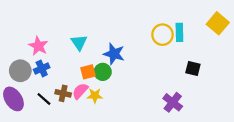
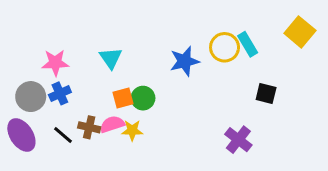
cyan rectangle: (179, 32) -> (248, 44), turned -30
pink star: (38, 46) -> (55, 63), turned -30
blue star: (114, 54) -> (185, 61), moved, turned -30
pink semicircle: (80, 91) -> (112, 124), turned 30

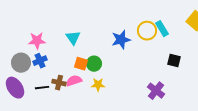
orange square: (123, 98) -> (81, 64), turned 32
yellow star: (132, 130) -> (98, 85), moved
black line: (63, 135) -> (42, 88), turned -48

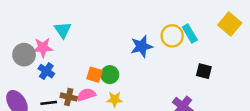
cyan triangle: (73, 38) -> (63, 30), moved
blue cross: (40, 61) -> (46, 71), turned -32
gray circle: (21, 63) -> (24, 55), moved

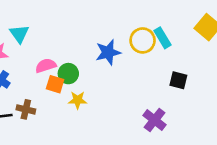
green circle: (110, 75) -> (68, 74), moved
pink semicircle: (86, 95) -> (46, 66), moved
yellow star: (115, 99) -> (78, 100), moved

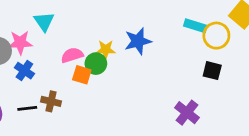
cyan rectangle: (162, 38) -> (195, 26), turned -42
yellow circle: (143, 40) -> (216, 36), moved
yellow star: (78, 100) -> (106, 50), moved

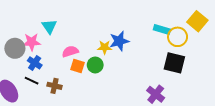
yellow star: (106, 50) -> (105, 47), moved
green circle: (96, 64) -> (95, 65), moved
black square: (212, 71) -> (174, 63), size x1.5
black line: (27, 108) -> (32, 81), moved, turned 32

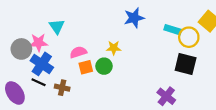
blue star: (119, 41) -> (134, 18), moved
blue cross: (35, 63) -> (42, 64), size x1.5
orange square: (77, 66) -> (86, 67), turned -32

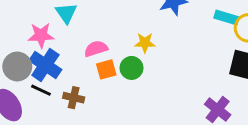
gray circle: (21, 49) -> (17, 66), moved

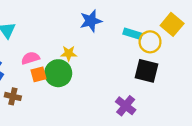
green circle: (132, 68) -> (58, 73), size x1.5

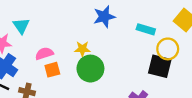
yellow circle: (150, 42) -> (168, 49), moved
green circle: (58, 73) -> (90, 69), moved

